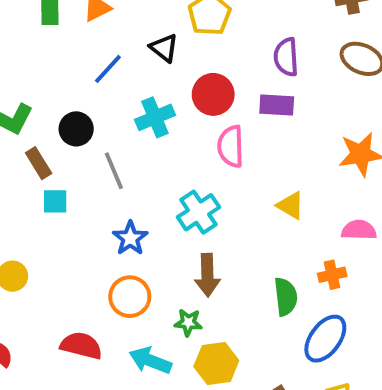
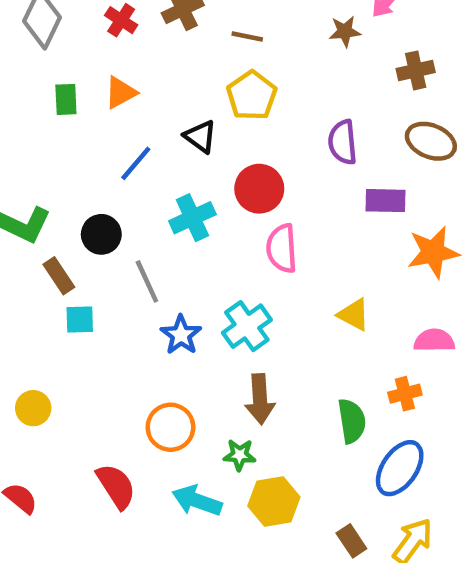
purple rectangle: (277, 105) -> (386, 201), moved
blue star: (130, 238) -> (181, 335), moved
red semicircle: (81, 346) -> (116, 486), turned 45

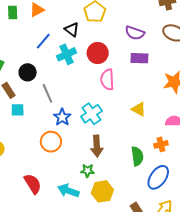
purple semicircle: (343, 142) -> (135, 33), turned -66
purple rectangle: (386, 201) -> (139, 58), moved
cyan cross: (192, 218) -> (67, 54), moved
orange circle: (170, 427) -> (51, 142), moved

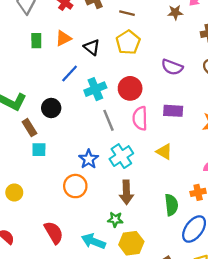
black triangle: (72, 30) -> (92, 47), moved
purple rectangle: (139, 58) -> (173, 111), moved
gray line: (47, 93) -> (108, 120), moved
yellow triangle: (139, 109) -> (164, 152), moved

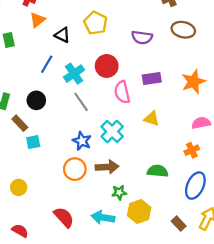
orange triangle: (63, 38) -> (38, 20), moved
gray line: (108, 120) -> (81, 102), moved
brown arrow: (126, 192) -> (107, 167), moved, turned -80
green semicircle: (171, 205) -> (158, 171), moved, turned -66

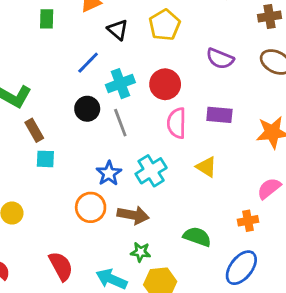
black circle: (36, 100) -> (87, 109), moved
pink semicircle: (201, 123) -> (269, 188), turned -42

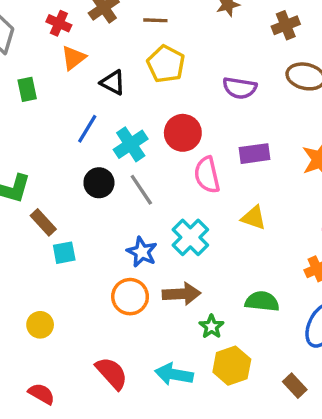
green star: (141, 252) -> (211, 327), moved, turned -30

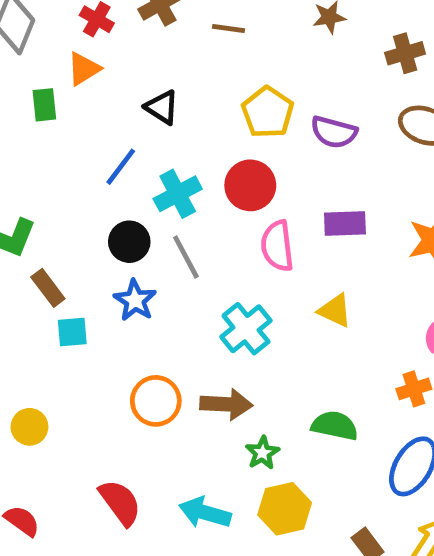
orange triangle: (73, 58) -> (84, 69), moved
yellow pentagon: (166, 64) -> (268, 112), moved
blue star: (142, 252) -> (135, 300), moved

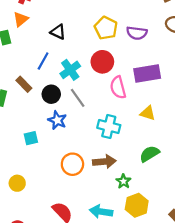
purple rectangle: (345, 223) -> (147, 73), size x1.4
brown rectangle: (48, 288) -> (24, 84), moved
cyan cross: (246, 329) -> (109, 126), turned -30
green semicircle: (335, 426) -> (149, 154), moved, turned -36

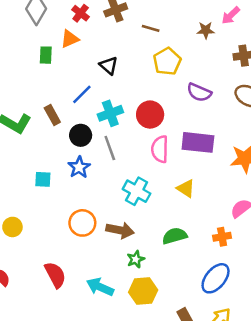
yellow pentagon: (106, 28) -> (167, 61), moved

